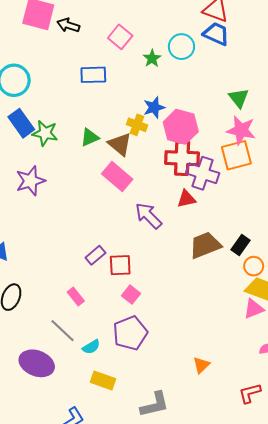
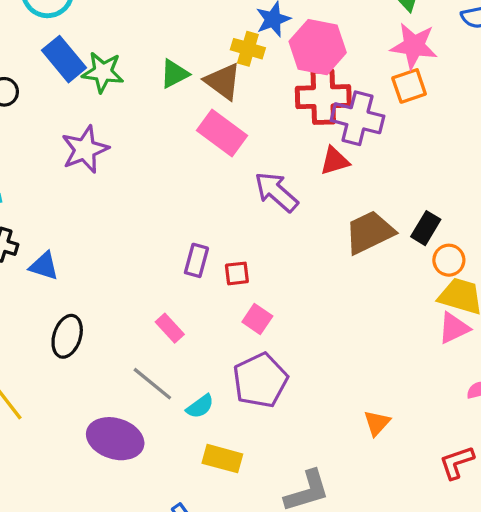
orange square: (236, 155) -> (409, 86), size x0.7
purple rectangle: (95, 255) -> (196, 260), turned -30
red square: (120, 265) -> (237, 273), size x0.7

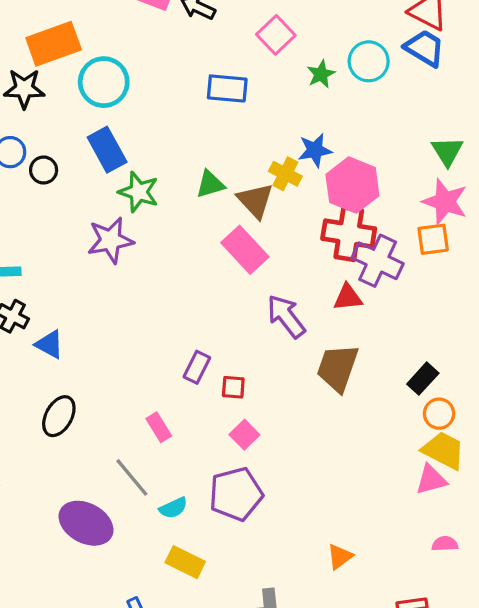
green star: (103, 72) -> (139, 192), moved
brown trapezoid: (370, 232) -> (338, 368), moved, turned -56

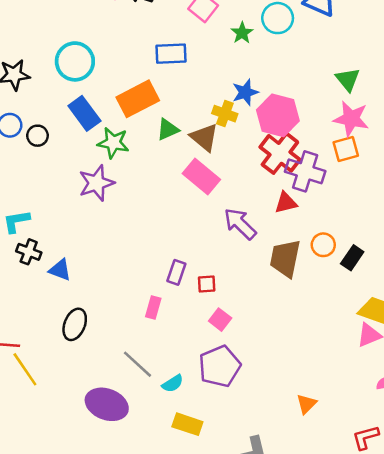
orange rectangle: (54, 44) -> (138, 99), moved
red cross: (349, 234) -> (280, 153), turned 36
orange circle: (439, 414) -> (323, 245), moved
pink rectangle: (159, 427) -> (153, 307), moved, turned 55

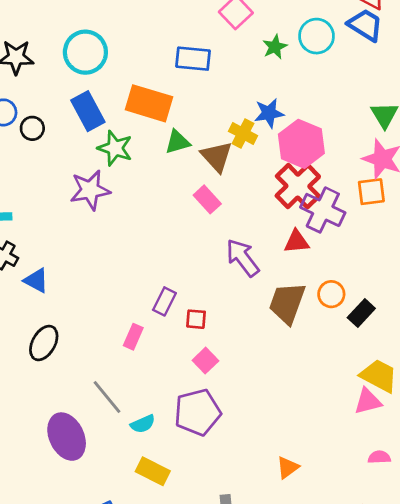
orange rectangle: (138, 99) -> (149, 103), turned 36
pink rectangle: (201, 177) -> (207, 199), size x0.7
purple ellipse: (107, 404) -> (67, 437), turned 36

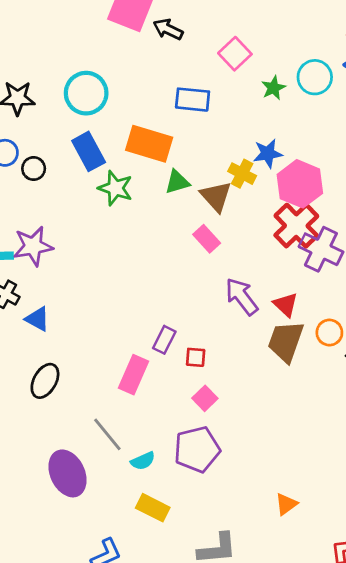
purple star: (90, 190) -> (33, 246), moved
red triangle: (296, 242) -> (286, 305), moved, turned 48
pink rectangle: (133, 337) -> (134, 375), size x1.5

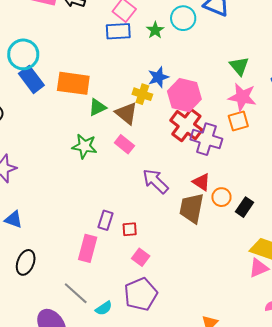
blue rectangle: (193, 100) -> (118, 31), moved
blue rectangle: (89, 151) -> (31, 79), moved
green star: (115, 188) -> (84, 146), moved
red triangle: (286, 305) -> (201, 182), moved

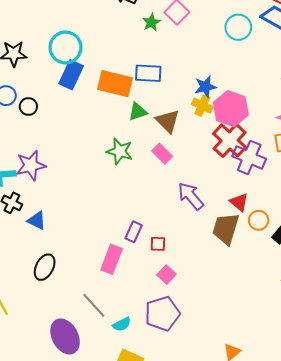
green star: (155, 30) -> (151, 22), moved
blue rectangle: (118, 31) -> (148, 73), moved
blue rectangle: (31, 79) -> (71, 75), turned 56
yellow cross: (142, 94) -> (202, 106), moved

